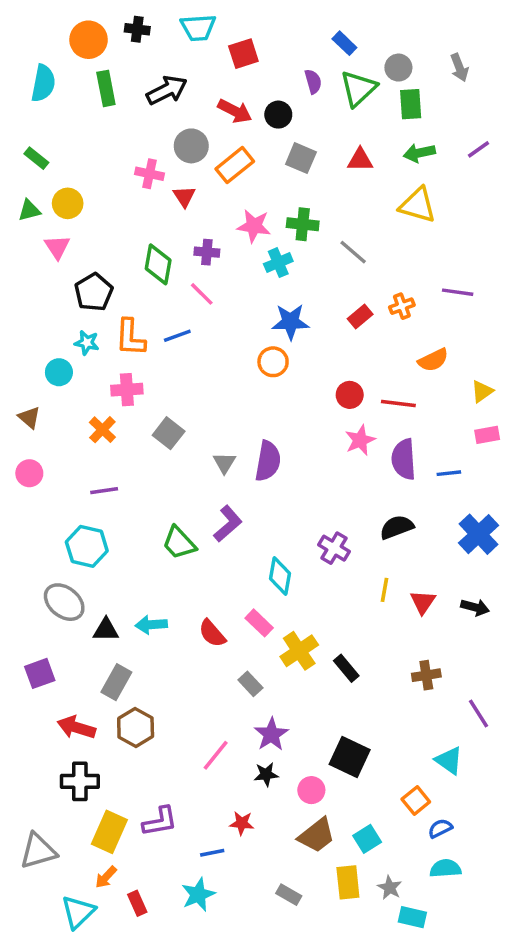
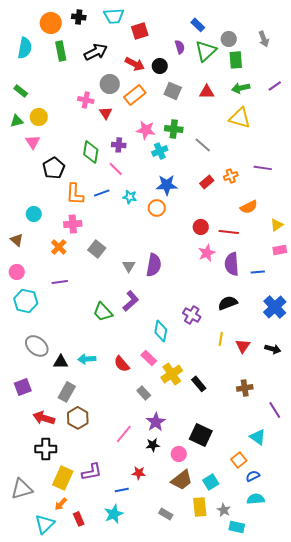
cyan star: (87, 343) -> (130, 197), moved
cyan hexagon: (87, 546) -> (26, 301), moved

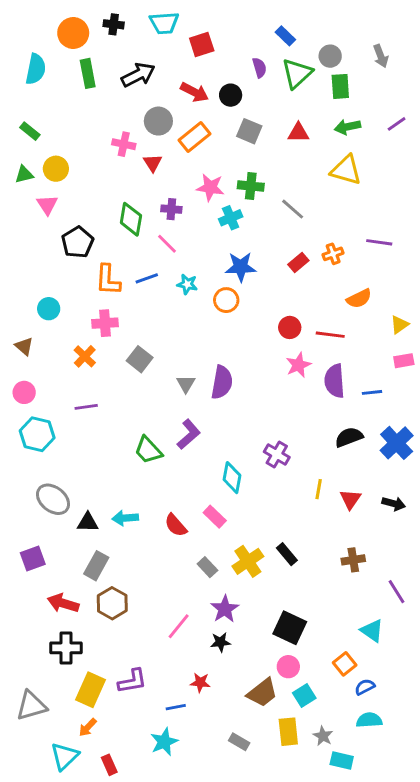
black semicircle: (228, 303) -> (349, 437), moved
yellow cross: (172, 374) -> (248, 561), moved
pink circle: (179, 454) -> (288, 667), moved
red rectangle: (79, 519) -> (109, 765), moved

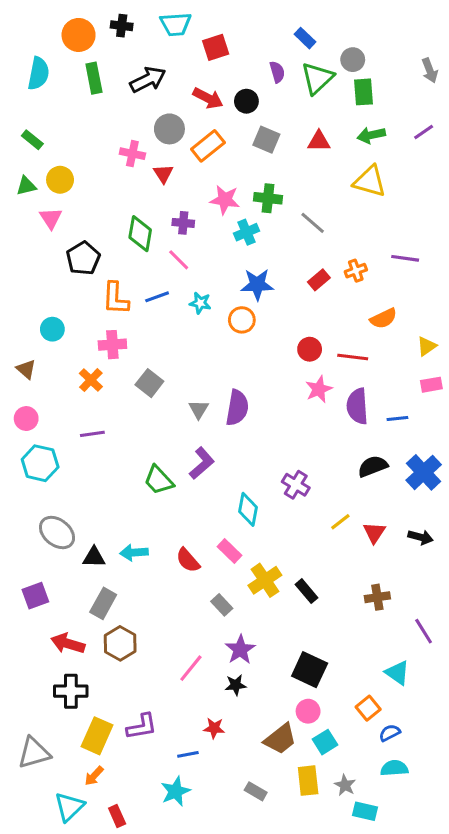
gray arrow: (381, 56) -> (430, 70), moved
yellow line: (319, 489) -> (340, 522), turned 42
yellow cross: (248, 561) -> (265, 580), moved

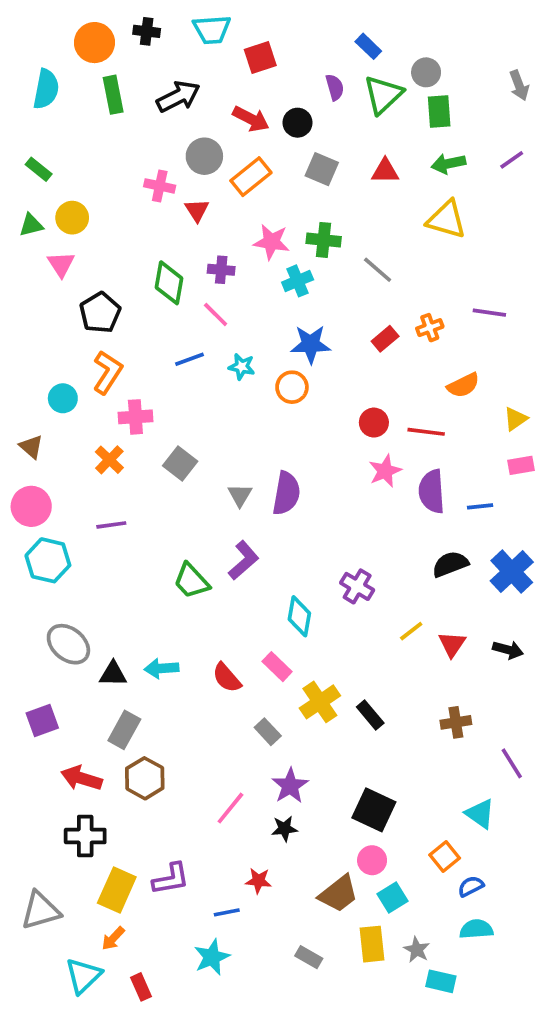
orange L-shape: (116, 298) -> (108, 372), moved, turned -150
pink circle: (26, 419) -> (31, 506), size x1.4

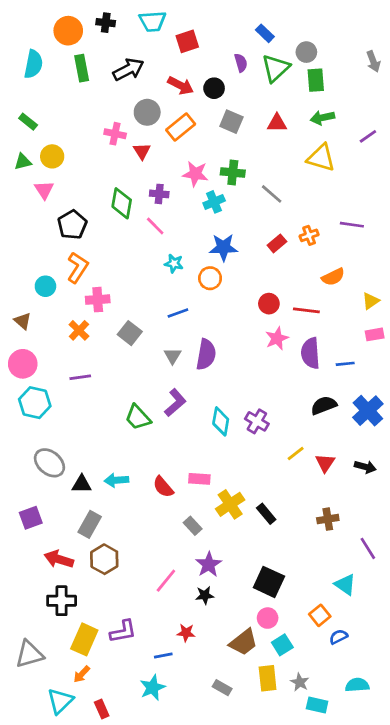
purple line: (512, 160) -> (368, 136), moved
blue line: (189, 359) -> (178, 313), moved
cyan diamond: (299, 616) -> (221, 421), moved
pink rectangle: (277, 667) -> (199, 479), turned -40
cyan semicircle: (476, 929) -> (357, 685), moved

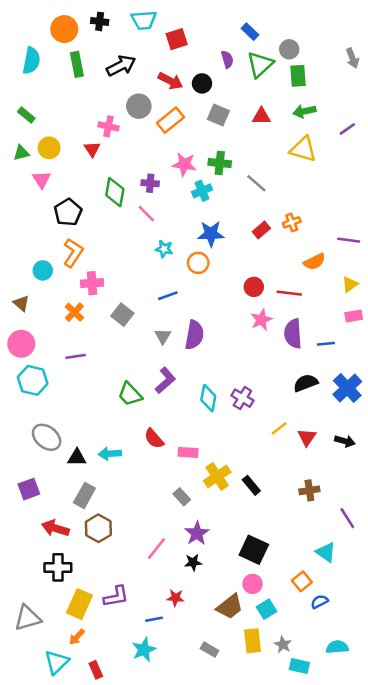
red triangle: (142, 151) -> (92, 149), moved
purple line: (352, 225) -> (349, 240), moved
red semicircle: (163, 487) -> (154, 439), moved

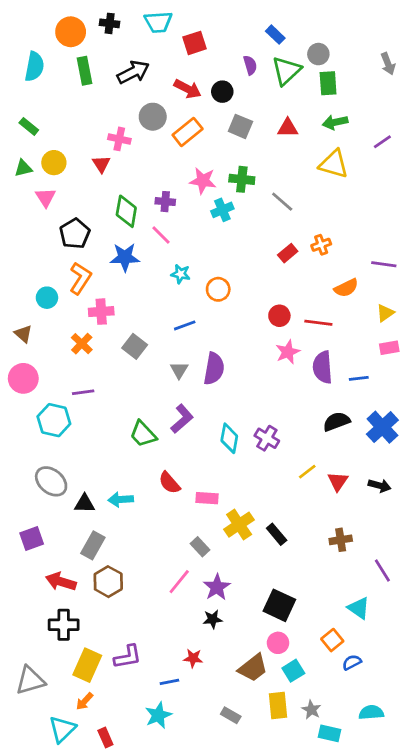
blue star: (211, 234) -> (125, 257), moved
cyan hexagon: (33, 380) -> (54, 420), moved
pink line: (156, 548) -> (179, 582), moved

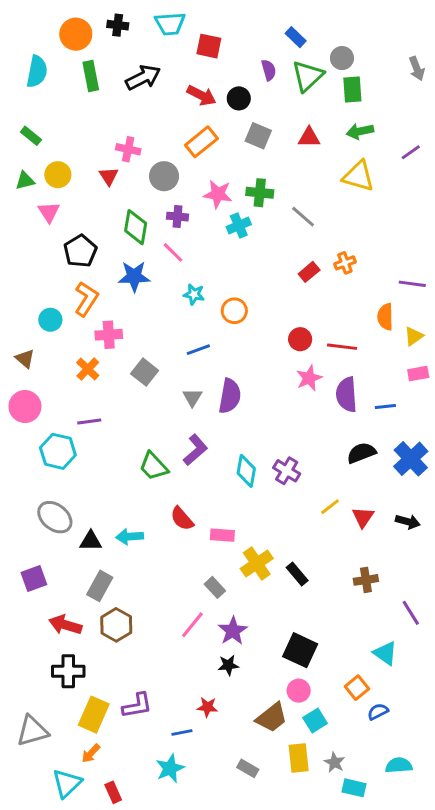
red square: (194, 43) -> (209, 46), turned 30
gray circle: (153, 117) -> (164, 176), moved
orange semicircle: (346, 288) -> (385, 317), moved, turned 115

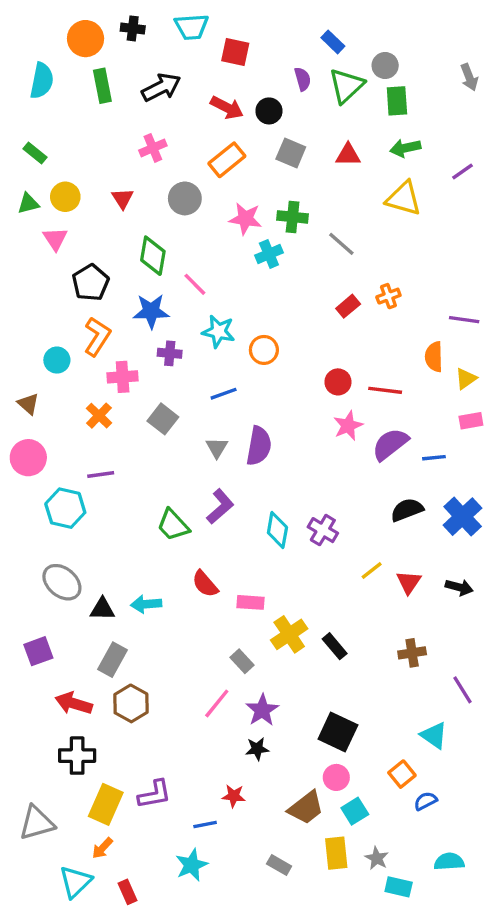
pink cross: (128, 149) -> (153, 148), moved, turned -35
purple cross: (177, 217) -> (170, 353), moved
cyan star: (194, 294) -> (218, 331), size x1.4
purple semicircle: (346, 395) -> (390, 444), turned 56

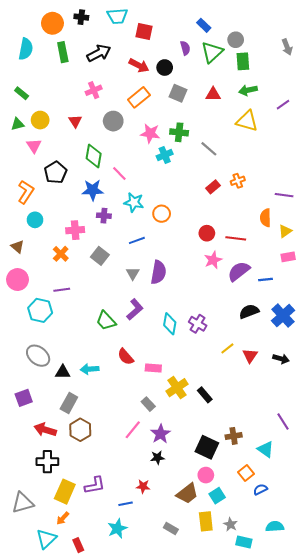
orange L-shape: (97, 336) -> (26, 192), moved
brown cross: (412, 653) -> (234, 436), moved

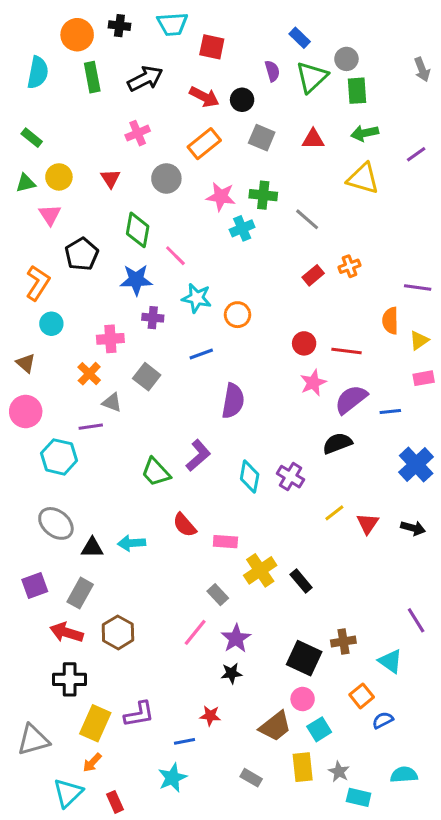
gray triangle: (133, 273) -> (112, 402), moved, turned -40
black semicircle: (249, 311) -> (337, 443), moved
gray rectangle: (69, 403) -> (80, 593), moved

